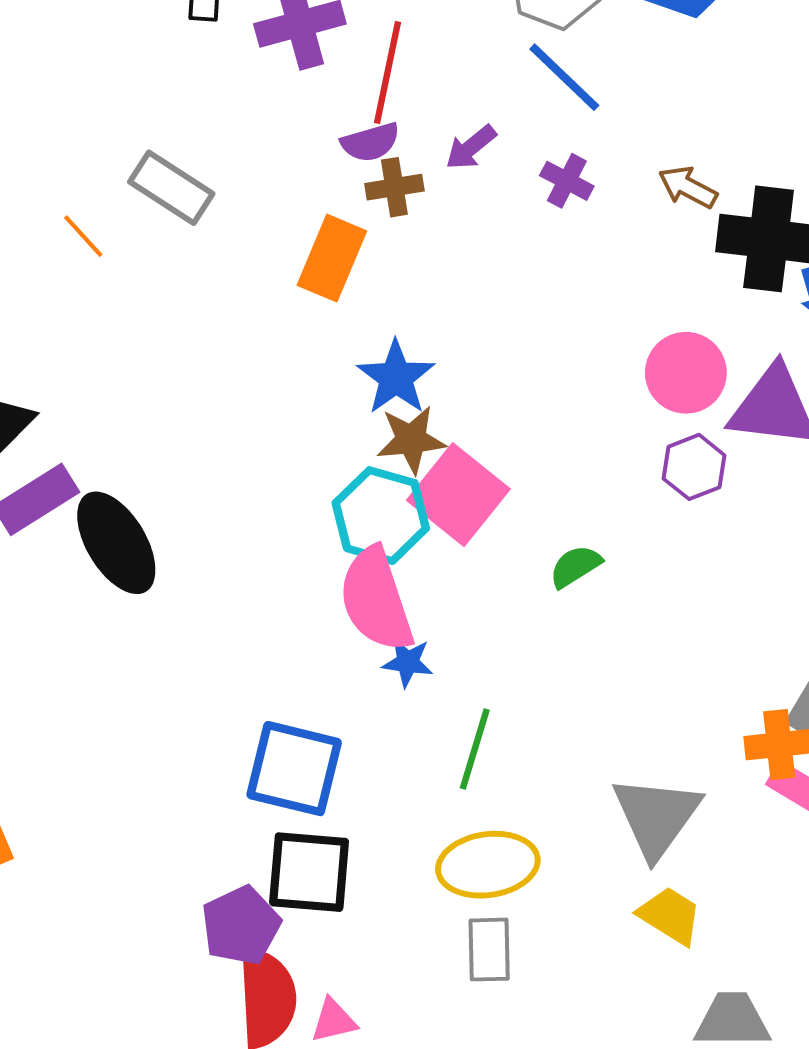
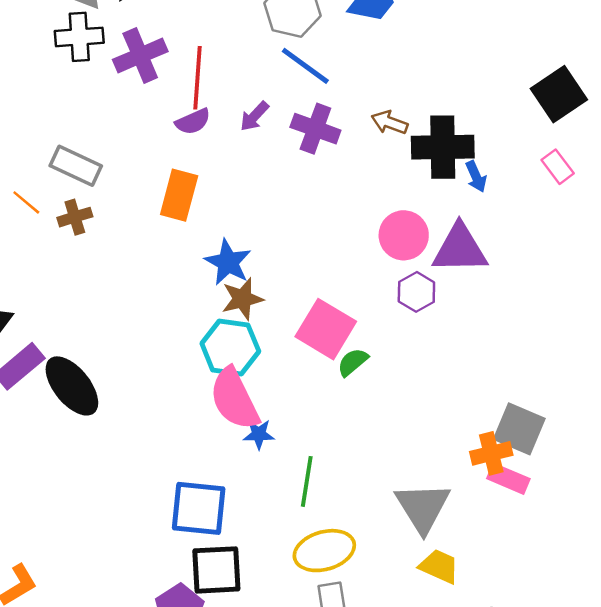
purple cross: (567, 181) -> (315, 129), size x1.5
brown cross: (394, 187) -> (75, 217), moved
pink square: (458, 495) -> (326, 329), moved

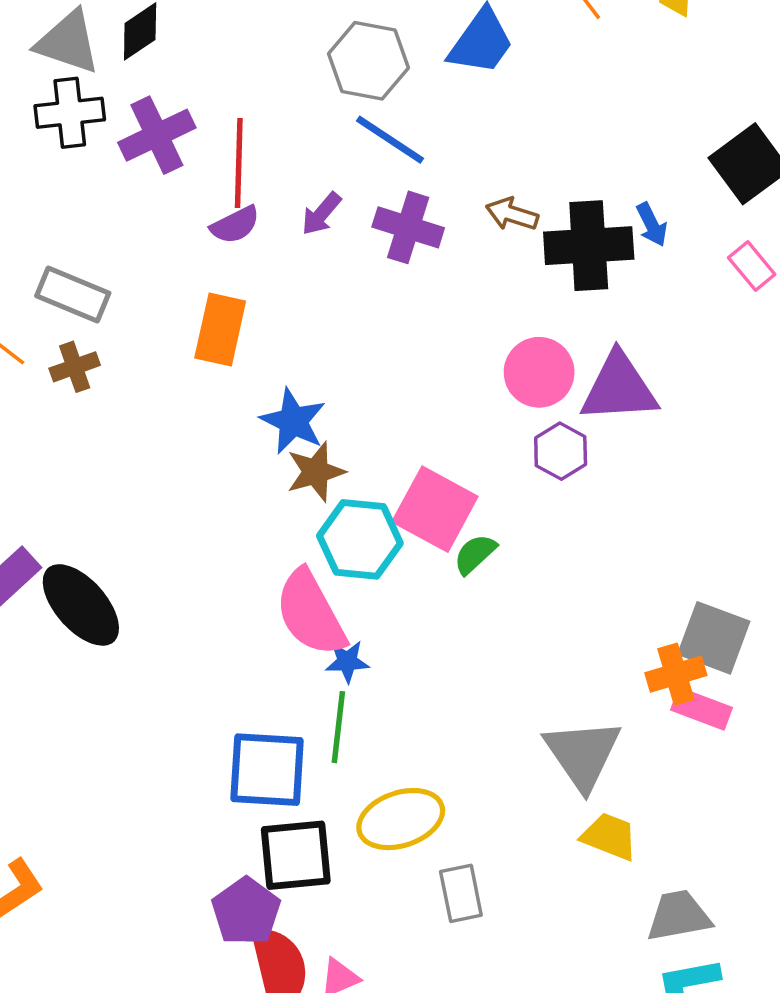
blue arrow: (476, 177) -> (652, 225), moved
cyan hexagon: (230, 347) -> (360, 539), moved
green line: (307, 481) -> (338, 727), moved
yellow ellipse: (324, 551) -> (401, 819), moved

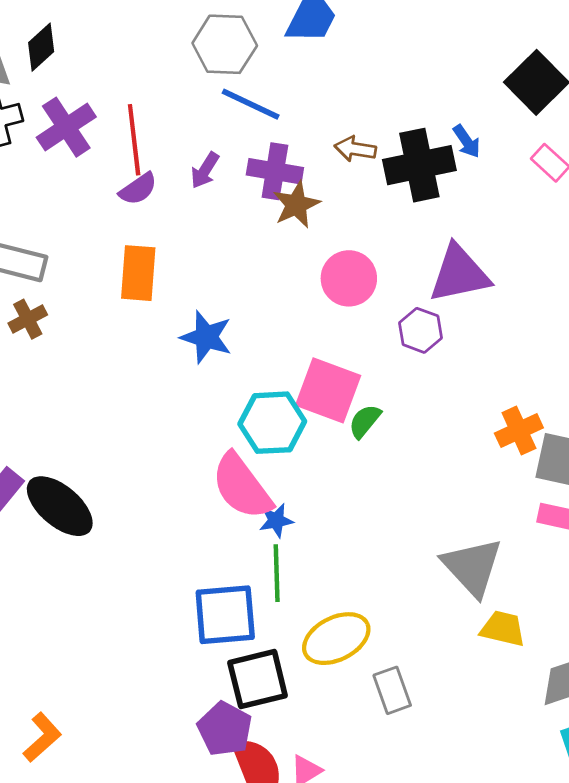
pink circle: (539, 372) -> (349, 278), moved
brown star: (316, 472) -> (296, 205), moved
orange cross: (676, 674) -> (519, 430), moved

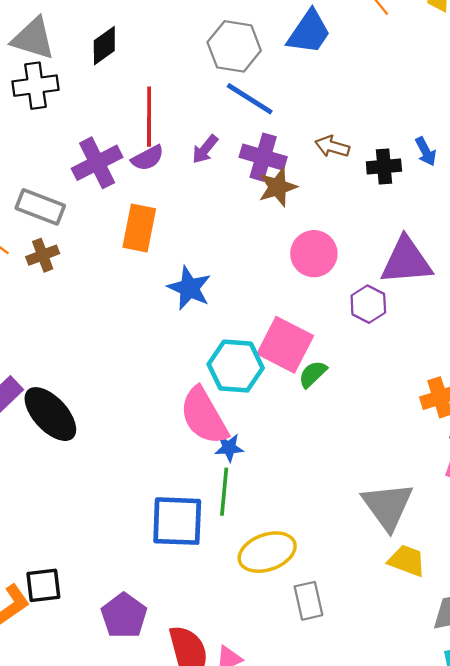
black diamond: (41, 47) -> (104, 46), moved
purple cross: (66, 127) -> (97, 163), moved
black cross: (419, 165) -> (384, 166), size x0.6
black square: (258, 679) -> (43, 585), moved, size x0.7
purple pentagon: (225, 729) -> (124, 616), moved

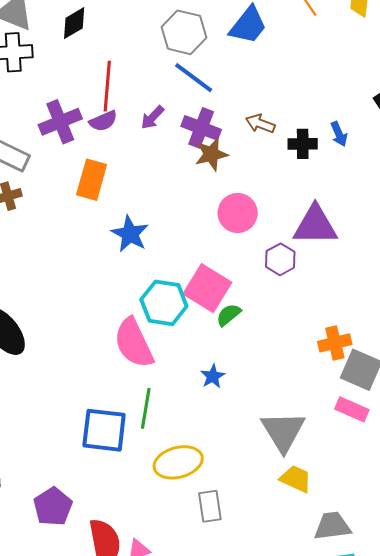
blue star: (229, 448) -> (213, 376), moved, turned -30

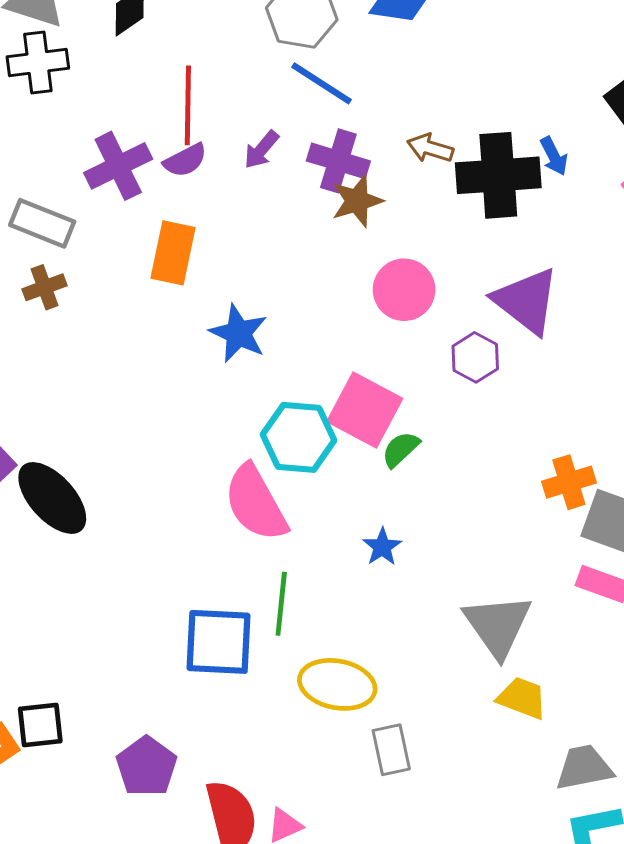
black cross: (303, 144) -> (498, 175), size x1.8
purple triangle: (315, 225) -> (526, 301), turned 42
yellow ellipse: (178, 462) -> (337, 684), turned 30

